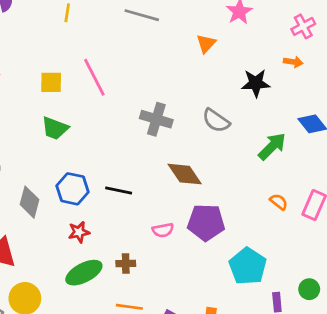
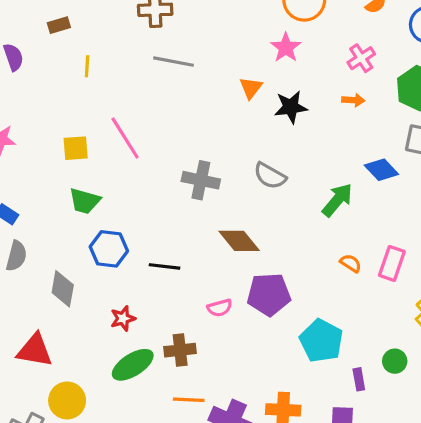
black star: (256, 83) -> (291, 107), moved
blue hexagon: (73, 189) -> (109, 249), moved
brown cross: (126, 264) -> (180, 350), size x1.4

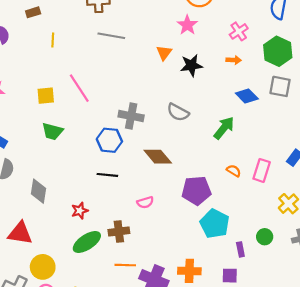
blue diamond: (381, 170) -> (247, 96), moved
blue hexagon: (109, 249) -> (109, 140), moved
purple pentagon: (269, 294) -> (196, 191), moved

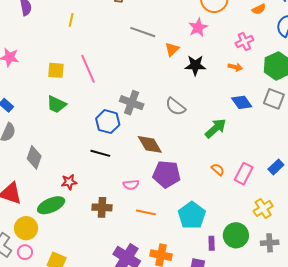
gray line: (111, 36) -> (143, 32), moved
purple pentagon: (196, 191) -> (167, 174), moved
green circle: (265, 237) -> (236, 235), size x1.6
green ellipse: (87, 242) -> (51, 205), moved
orange line: (125, 265) -> (146, 212), moved

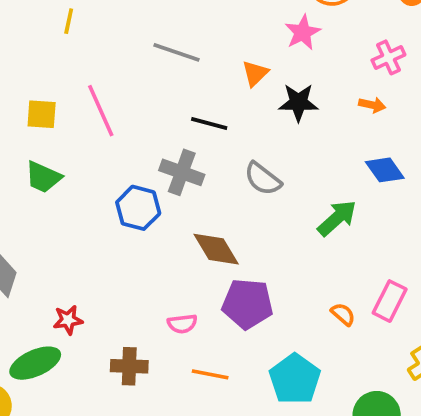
gray line: (143, 32) -> (176, 52), moved
black line: (100, 153) -> (209, 123), moved
orange semicircle: (218, 169) -> (343, 314), moved

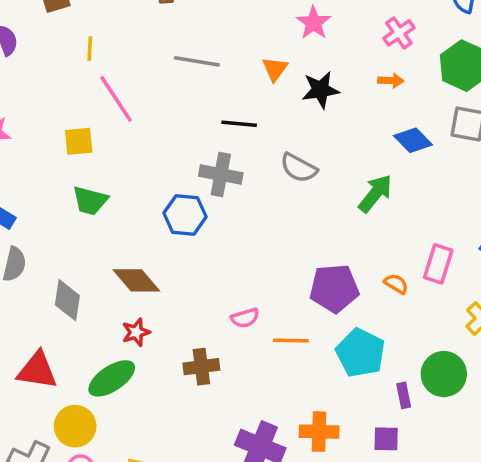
pink line: (101, 111) -> (116, 99), moved
brown diamond: (216, 249) -> (136, 280), moved
purple pentagon: (247, 304) -> (334, 288), moved
orange line: (210, 374) -> (291, 341), moved

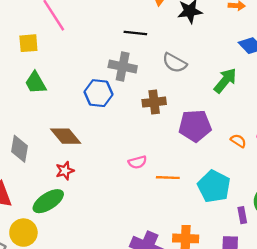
green trapezoid: (90, 201) -> (36, 83), turned 45
purple pentagon: (334, 288) -> (195, 126), moved
brown cross: (201, 367) -> (154, 102), moved

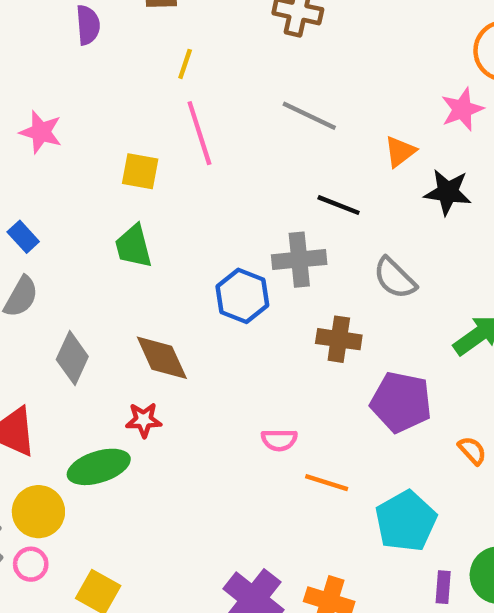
gray cross: (123, 67) -> (299, 260), turned -32

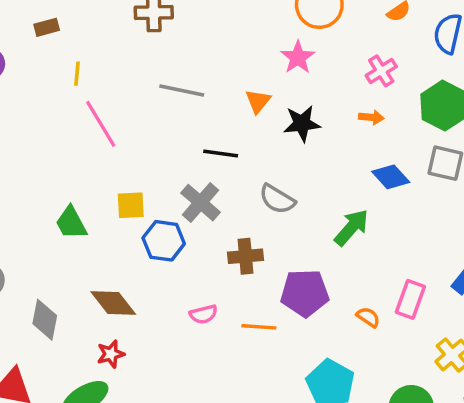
yellow square: (140, 171) -> (131, 205), moved
gray cross: (299, 260) -> (200, 203), turned -30
pink semicircle: (279, 440) -> (203, 314), moved
orange line: (327, 483) -> (259, 327), moved

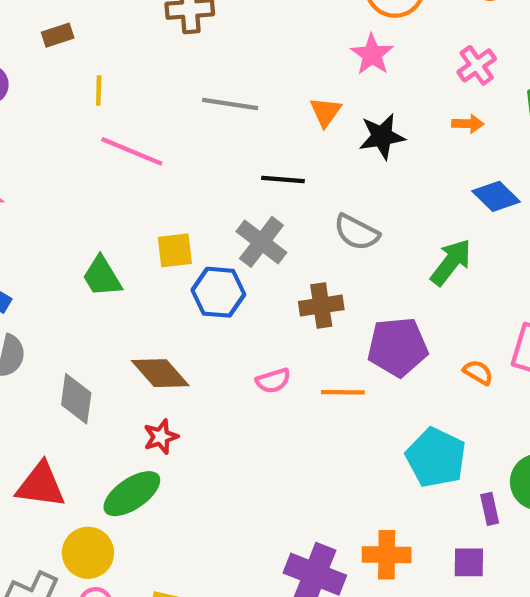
pink line: (101, 124) -> (132, 151), turned -33

